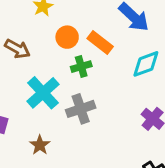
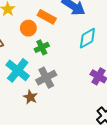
orange rectangle: (100, 42) -> (47, 17), moved
brown star: (40, 145) -> (30, 97), moved

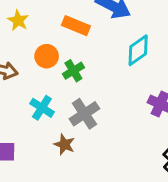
orange circle: (28, 28) -> (47, 56), moved
cyan cross: (18, 70) -> (42, 108), size x0.7

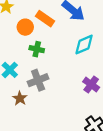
orange circle: (47, 56) -> (25, 27), moved
green cross: (73, 71) -> (37, 49), turned 32

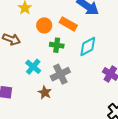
orange rectangle: (45, 19) -> (68, 24), moved
cyan diamond: (84, 45) -> (88, 46), moved

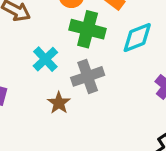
green cross: (57, 45) -> (88, 29), size x1.5

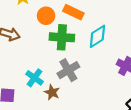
cyan cross: (45, 59) -> (35, 78), moved

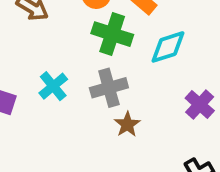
brown star: (52, 92) -> (127, 124), moved

